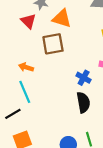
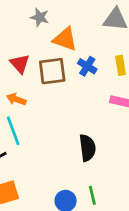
red triangle: (28, 21) -> (20, 64), moved
blue cross: (84, 78) -> (87, 66), moved

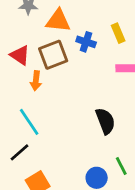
orange arrow: (16, 99) -> (36, 81), moved, turned -90

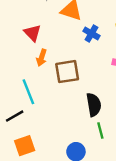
brown square: (53, 55) -> (67, 72), moved
green line: (121, 166) -> (100, 130), moved

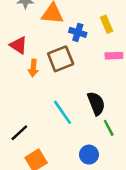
brown square: (67, 72) -> (61, 59), moved
cyan line: (28, 92) -> (63, 112), moved

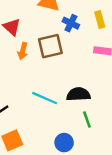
black semicircle: (96, 103) -> (78, 94), turned -80
cyan line: (63, 112) -> (45, 98), turned -40

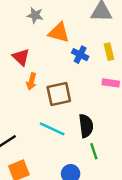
brown square: (50, 46) -> (59, 94), moved
black semicircle: (78, 94) -> (86, 126), turned 85

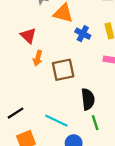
cyan line: (52, 129) -> (56, 121), moved

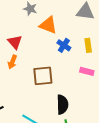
orange arrow: (38, 58) -> (12, 62), moved

